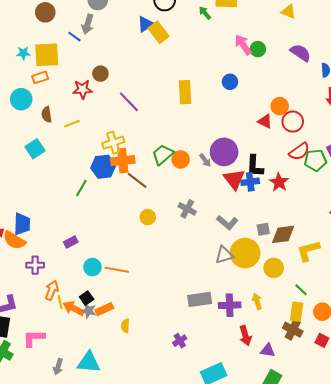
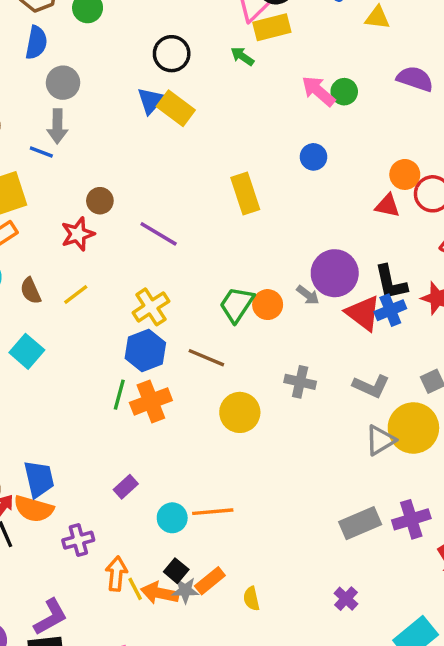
orange cross: (123, 161) -> (151, 401), moved
yellow circle: (148, 217) -> (240, 412), size x1.5

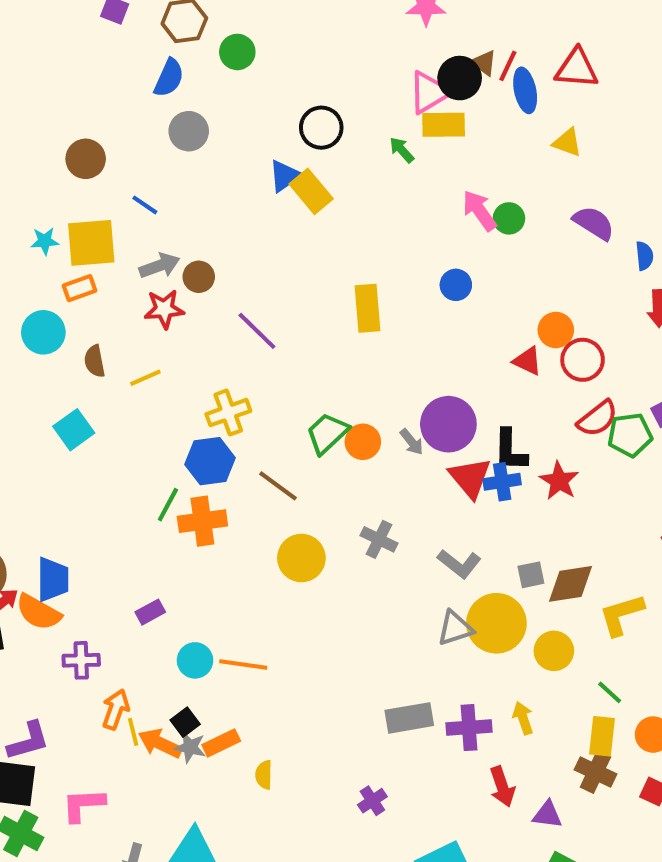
gray arrow: (57, 126) -> (160, 266), moved, turned -124

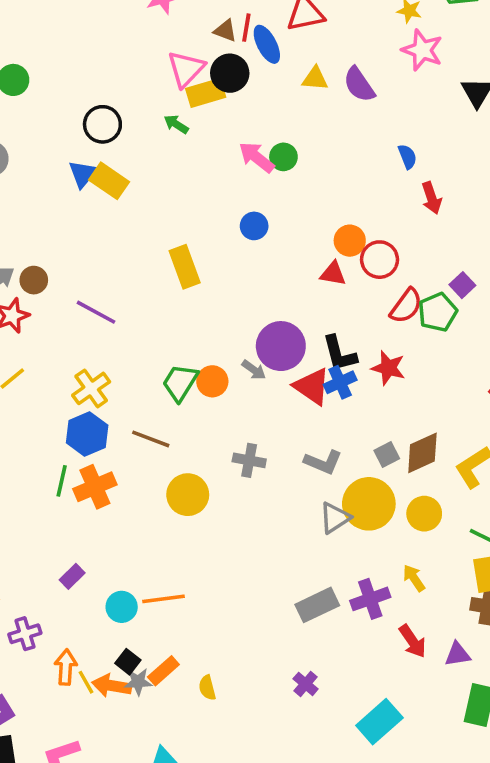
black circle: (460, 78) -> (230, 73), moved
purple semicircle: (594, 223) -> (359, 85), moved, turned -141

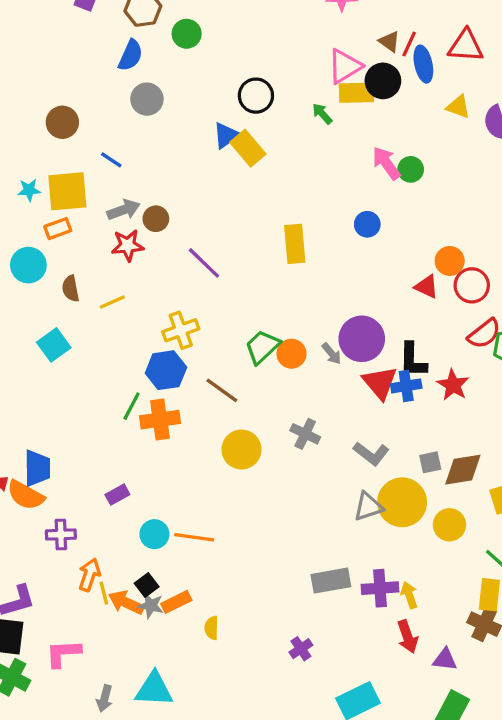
yellow arrow: (414, 578) -> (409, 595), moved

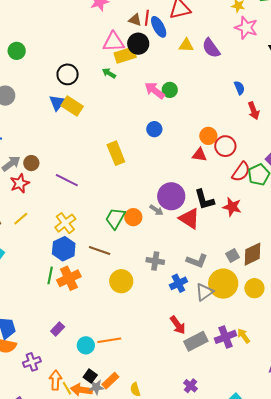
pink triangle: (345, 66) -> (114, 42), turned 45
blue cross: (406, 386) -> (178, 283), moved
red arrow: (408, 637) -> (178, 325), moved

